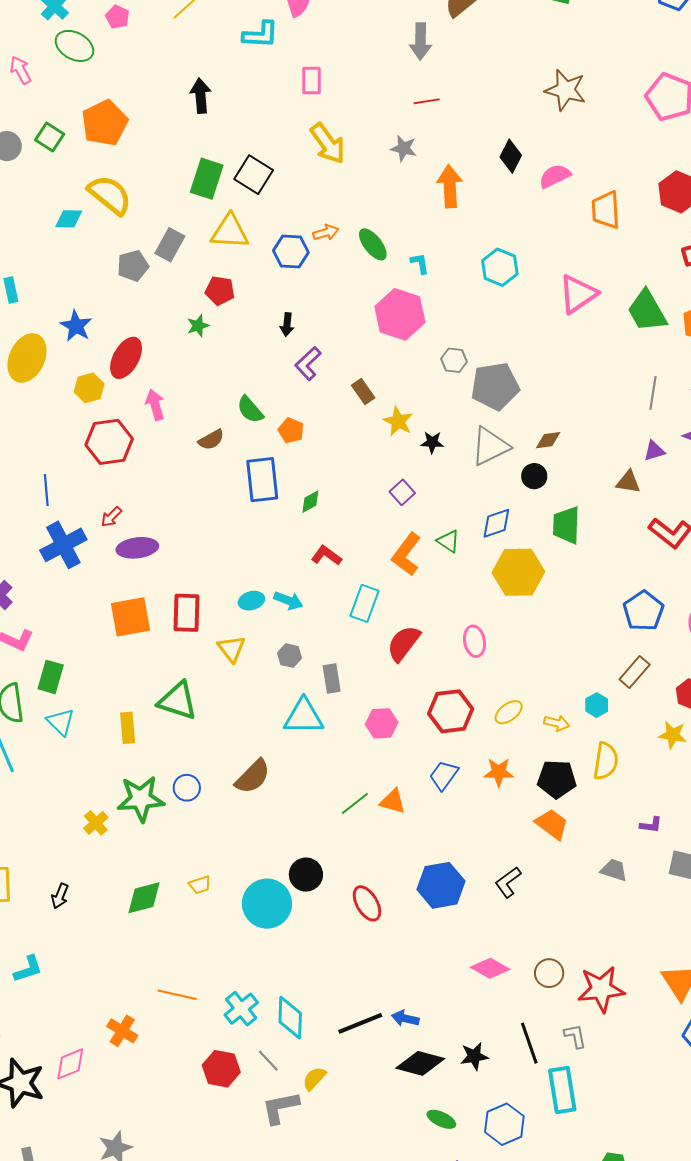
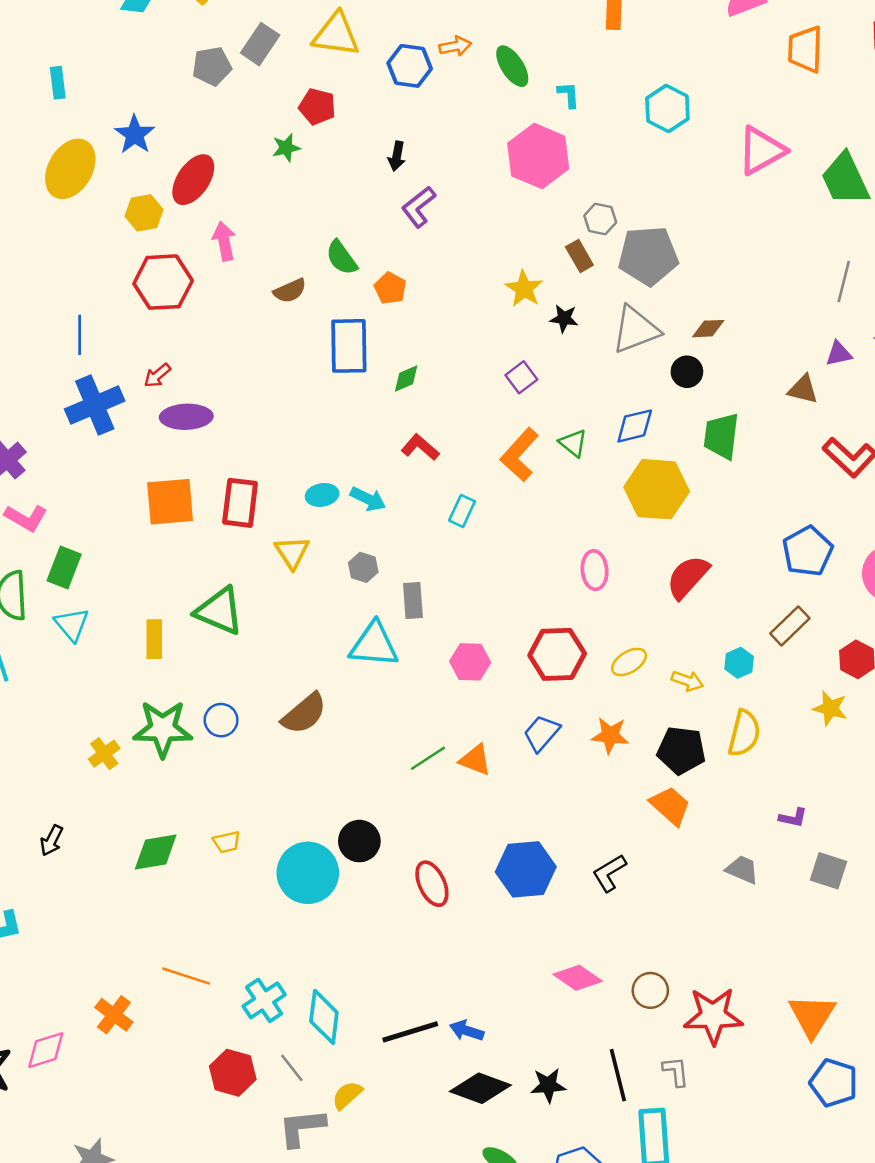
brown rectangle: (363, 391) -> (579, 256), moved
cyan rectangle: (364, 603) -> (462, 511), size x0.7
red semicircle: (404, 643) -> (688, 577), moved

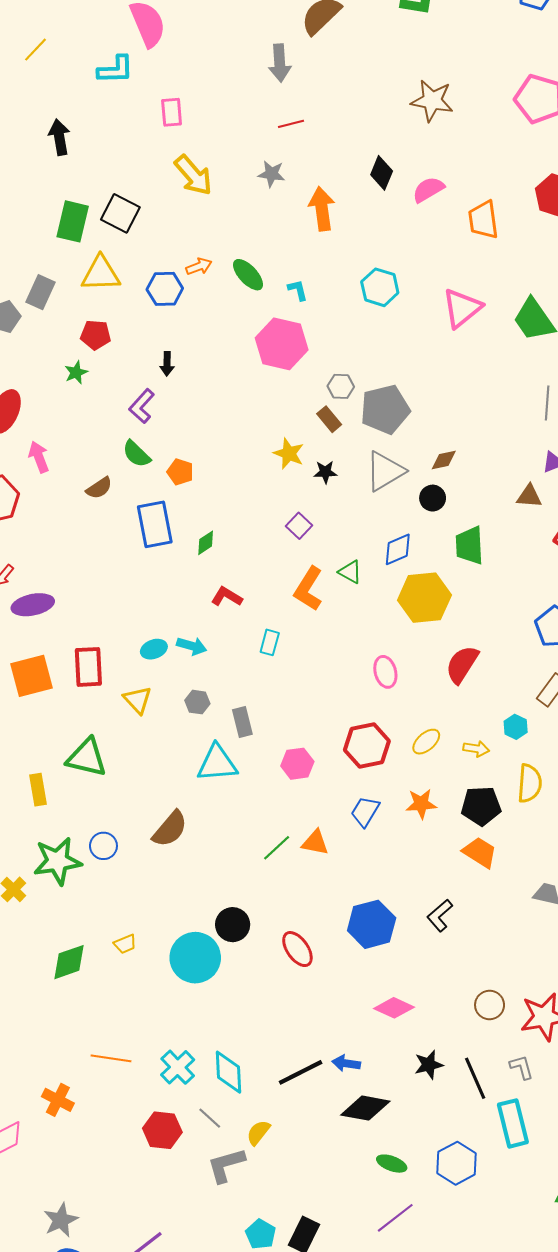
purple L-shape: (419, 207) -> (142, 406), moved
pink diamond: (578, 978) -> (394, 1008), moved
black star: (548, 1085) -> (429, 1065), moved

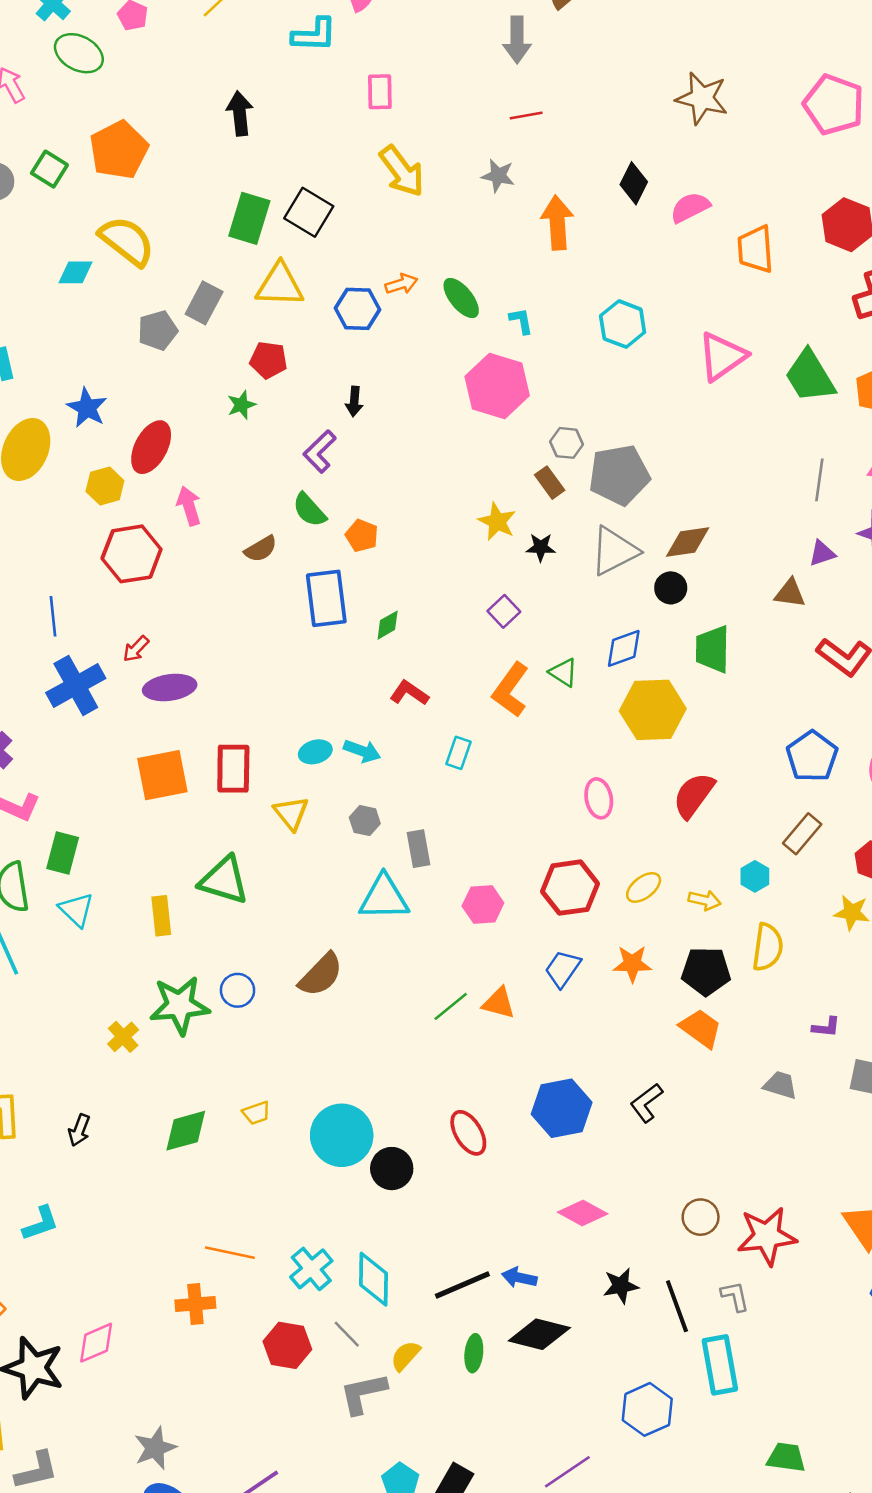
brown diamond: (444, 460) -> (688, 542), size x1.4
black circle: (233, 925) -> (392, 1169), moved
orange cross: (58, 1100) -> (195, 1304), moved, turned -36
green ellipse: (392, 1164) -> (474, 1353), moved, turned 72

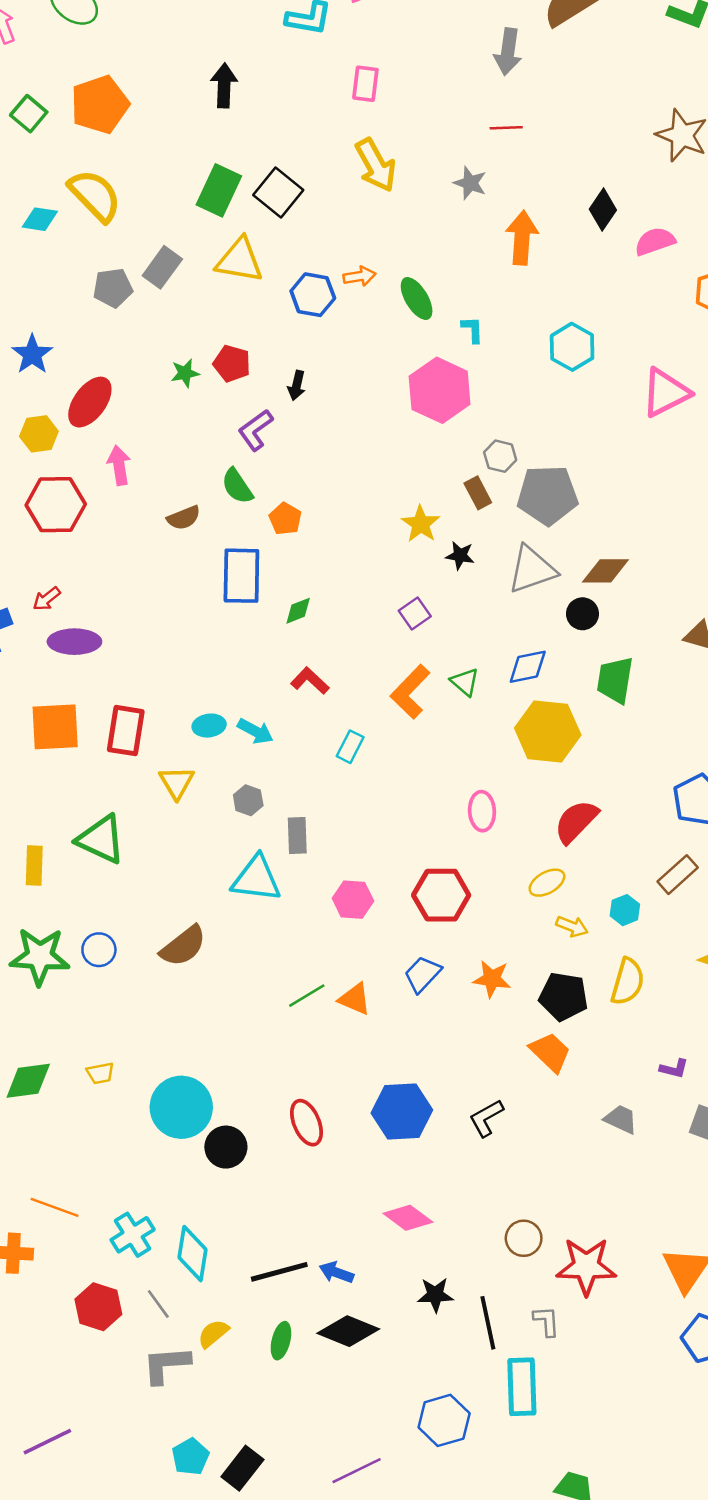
red pentagon: (269, 360) -> (232, 364), moved
yellow ellipse: (644, 887) -> (547, 883), moved

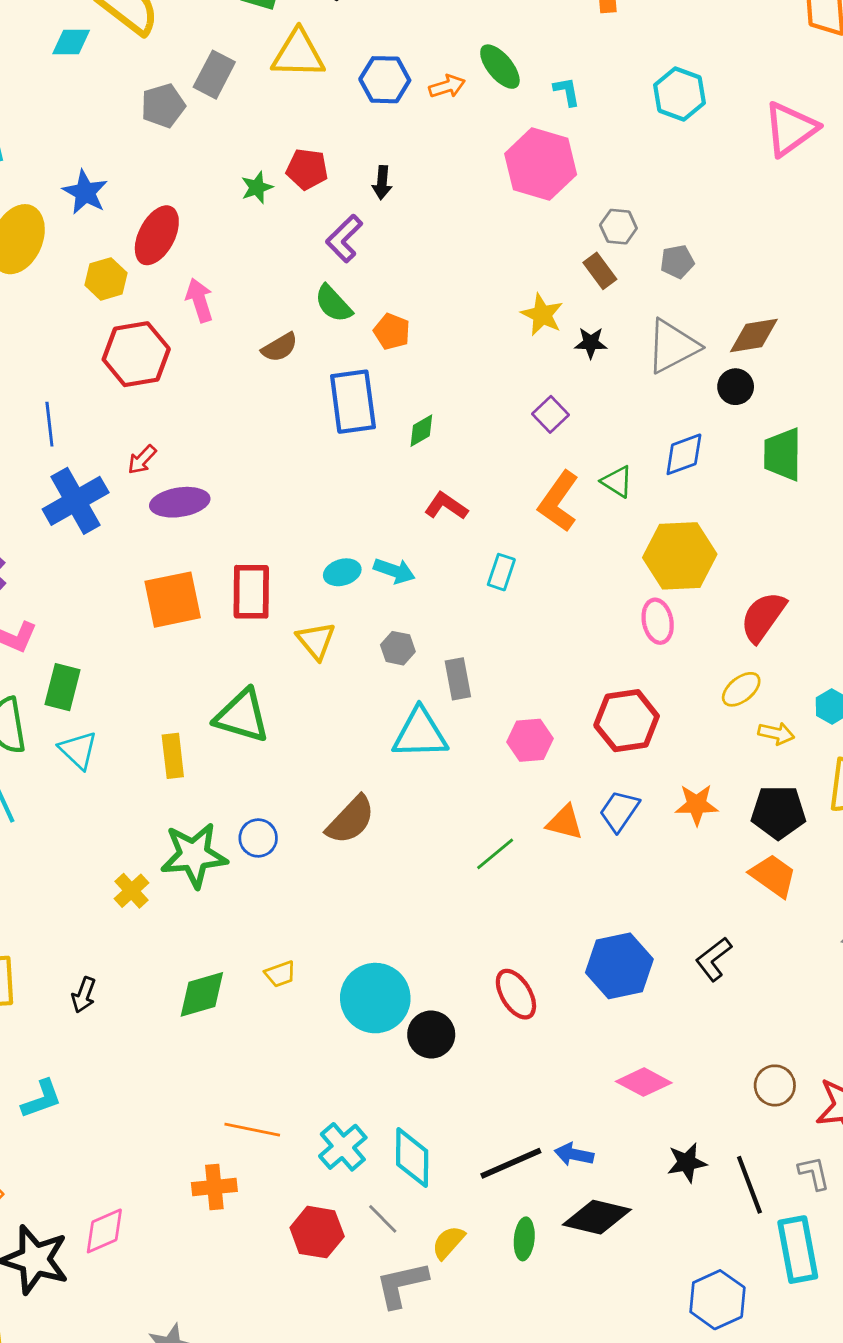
orange arrow: (360, 276) -> (447, 86), moved
gray pentagon: (547, 495) -> (677, 262), size x0.5
yellow hexagon: (548, 732) -> (680, 556), moved
orange triangle: (355, 999) -> (565, 822), moved

